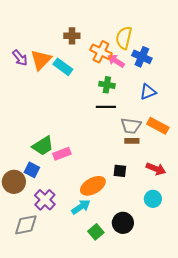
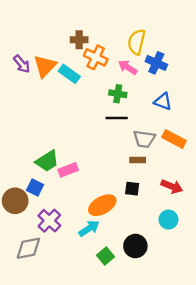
orange cross: (101, 52) -> (96, 57), moved
blue triangle: (148, 92) -> (163, 101), turned 42
brown rectangle: (132, 141) -> (138, 160), moved

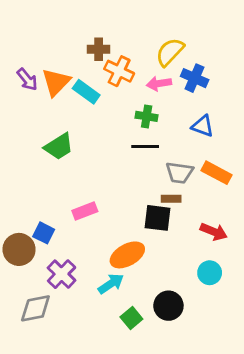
yellow semicircle: (136, 42) -> (170, 52), turned 30
pink arrow: (128, 67) -> (159, 84), turned -42
green trapezoid: (47, 161) -> (59, 147), moved
black square: (132, 189) -> (157, 218), moved, size x1.5

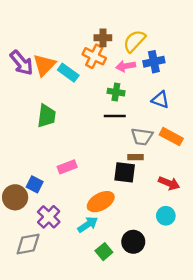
brown cross: (99, 49) -> (103, 38), moved
blue cross: (195, 78) -> (154, 62), turned -36
purple arrow: (27, 79) -> (22, 63), size x1.4
green trapezoid: (59, 147) -> (46, 116), turned -50

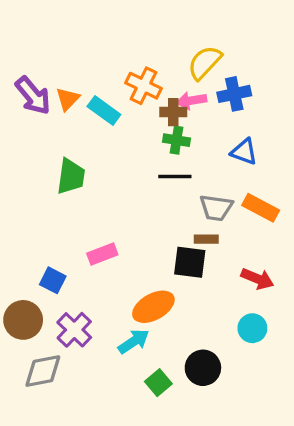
brown cross: (103, 38) -> (173, 112), moved
orange triangle: (44, 65) -> (68, 99), size x0.7
brown circle: (15, 197) -> (23, 320), moved

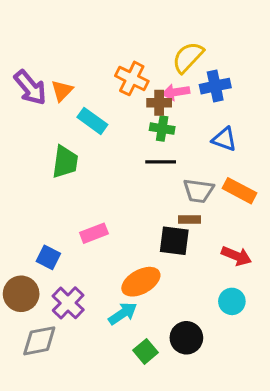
cyan rectangle: (104, 110) -> (92, 121), moved

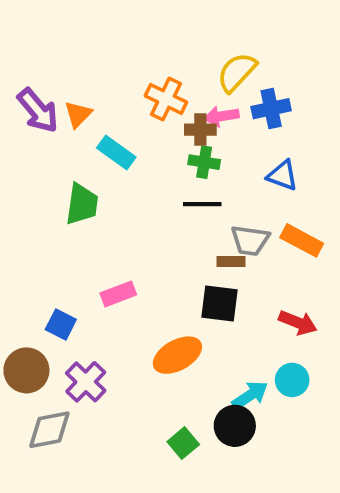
brown rectangle: (189, 220) -> (231, 261), moved
cyan arrow: (123, 314) -> (250, 395), moved

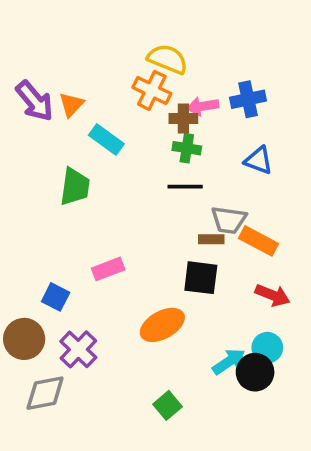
yellow semicircle: (237, 72) -> (168, 59), moved, turned 69
orange rectangle: (302, 240) -> (259, 241), moved
black circle: (235, 426) -> (255, 372), moved

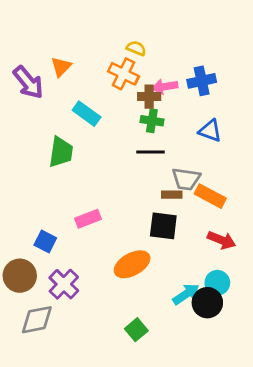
yellow semicircle: (168, 59) -> (136, 48), size x0.6
orange triangle: (71, 104) -> (61, 67), moved

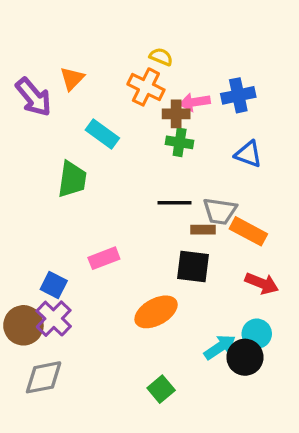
black line: (151, 152) -> (174, 203), moved
purple cross: (64, 284) -> (54, 319), moved

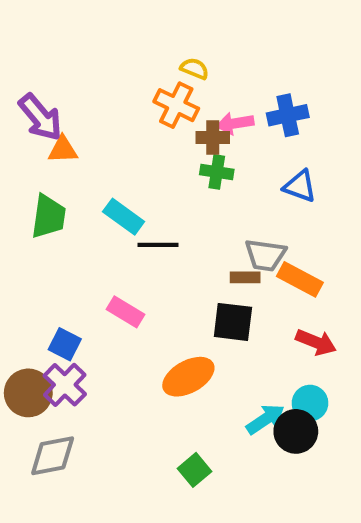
orange triangle: (72, 79) -> (63, 150), moved, turned 44
cyan rectangle: (102, 134) -> (124, 217), moved
green trapezoid: (72, 179) -> (49, 217), moved
black line: (174, 203) -> (158, 245), moved
pink rectangle: (104, 258) -> (126, 312), turned 52

